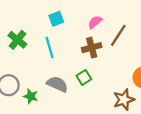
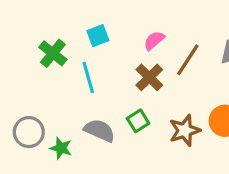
green cross: (17, 40) -> (53, 53), moved
brown cross: (92, 48) -> (149, 77), turned -30
brown star: (124, 100) -> (185, 130), moved

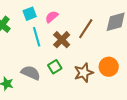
pink semicircle: (154, 40) -> (52, 17), moved
cyan line: (88, 77) -> (37, 37), moved

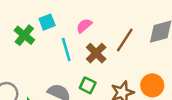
cyan square: (30, 14) -> (47, 22), moved
green square: (55, 67) -> (88, 85), turned -32

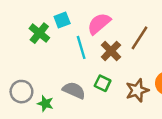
pink semicircle: (84, 26) -> (99, 24), size x1.5

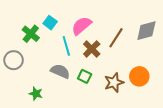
cyan square: (62, 20) -> (50, 23), turned -32
gray semicircle: (74, 90) -> (60, 71), moved
gray circle: (21, 92) -> (14, 60), moved

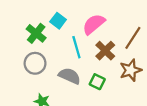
gray circle: (14, 60) -> (35, 63), moved
brown star: (114, 82) -> (131, 70), moved

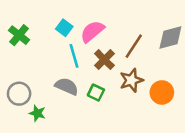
cyan square: (58, 21) -> (64, 28), moved
green cross: (36, 33) -> (19, 35), moved
gray circle: (35, 63) -> (19, 94), moved

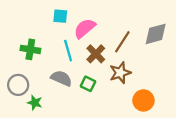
cyan square: (64, 28) -> (60, 16), moved, turned -32
green cross: (19, 35) -> (30, 49), moved, turned -30
orange circle: (162, 92) -> (143, 100), moved

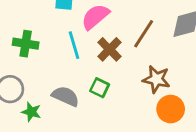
brown star: (120, 73) -> (156, 79), moved, turned 30
gray semicircle: (61, 78) -> (65, 96), moved

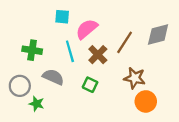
gray semicircle: (65, 96) -> (53, 77), moved

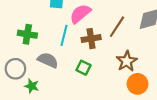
cyan line: (70, 51) -> (64, 35), turned 30
brown cross: (98, 55) -> (91, 39), turned 36
brown star: (135, 78) -> (127, 61), turned 30

